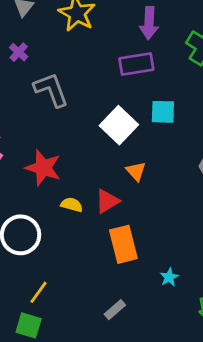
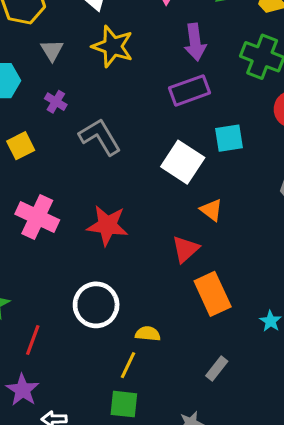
yellow semicircle: (72, 205) -> (148, 334), moved

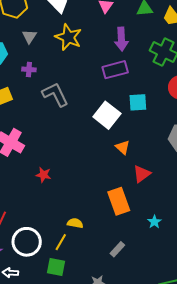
purple cross: (56, 102) -> (29, 69), turned -32
red star: (107, 225) -> (43, 175), moved, size x0.6
red triangle: (185, 249) -> (142, 174), moved
white circle: (96, 305) -> (27, 242), moved

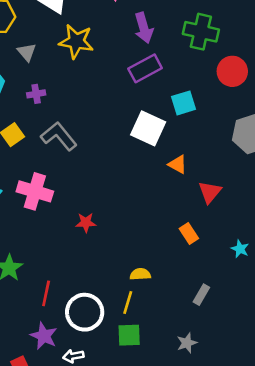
gray L-shape: (55, 94) -> (59, 136), moved
orange rectangle: (119, 201) -> (189, 233), size x0.6

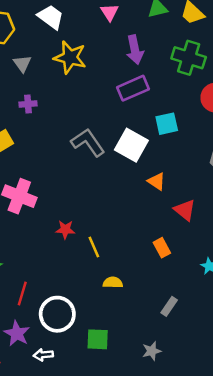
gray L-shape: (59, 136) -> (88, 142), moved
red triangle: (210, 192) -> (185, 210), turned -35
yellow line: (128, 303) -> (94, 247), moved, turned -45

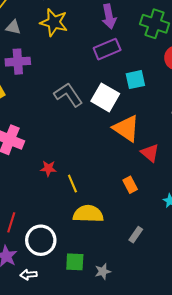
gray triangle: (22, 64) -> (13, 27), turned -42
purple cross: (28, 104) -> (18, 62), size x1.6
orange triangle: (157, 181) -> (126, 128), size x1.8
yellow semicircle: (113, 283) -> (88, 214), size x1.8
gray star: (152, 351) -> (103, 271), moved

